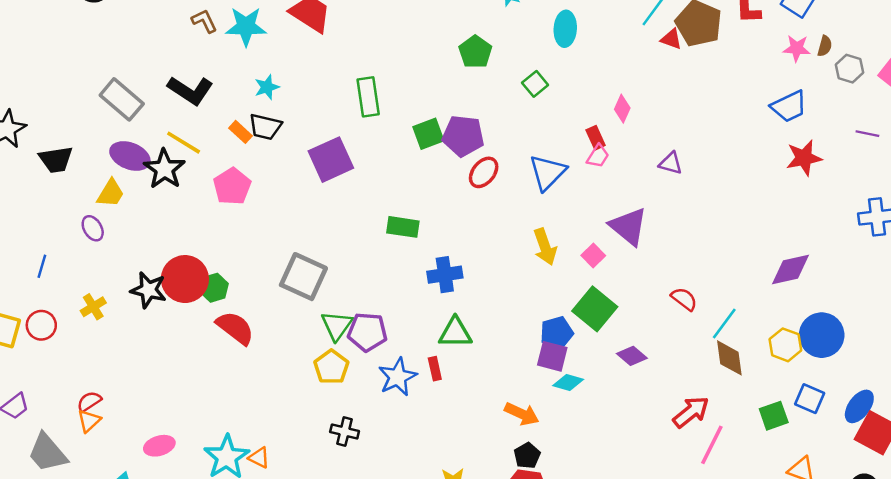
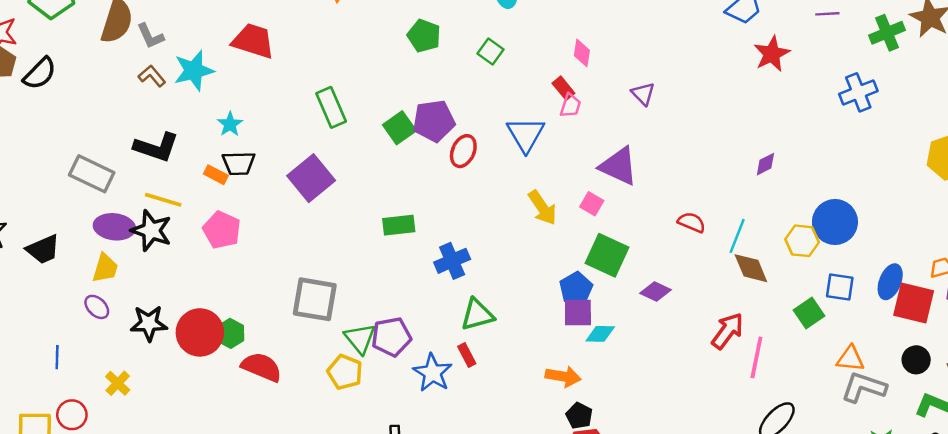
purple triangle: (671, 163) -> (643, 94), turned 45
purple diamond: (790, 269) -> (765, 164), moved, size x0.6
black star: (148, 290) -> (149, 323), moved
yellow pentagon: (331, 367) -> (345, 372), moved

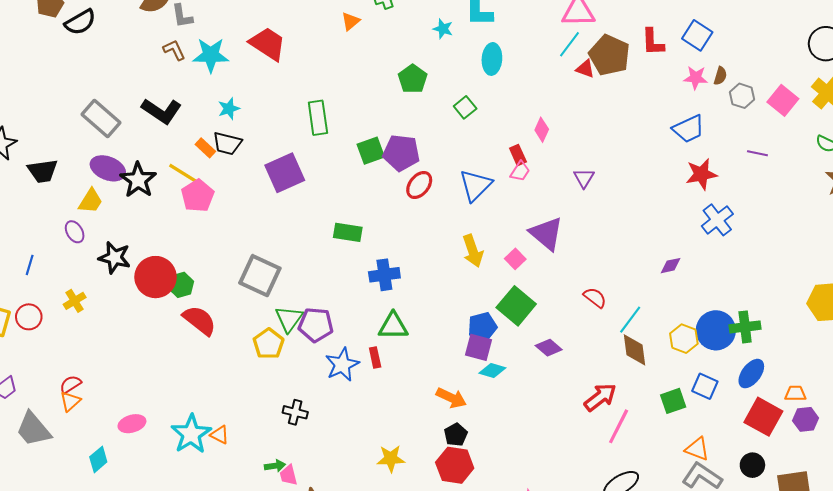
green cross: (887, 33) -> (745, 327), moved
blue cross: (858, 92) -> (717, 220), moved, turned -32
yellow line: (163, 200) -> (184, 174), moved
blue ellipse: (890, 282) -> (751, 374), moved

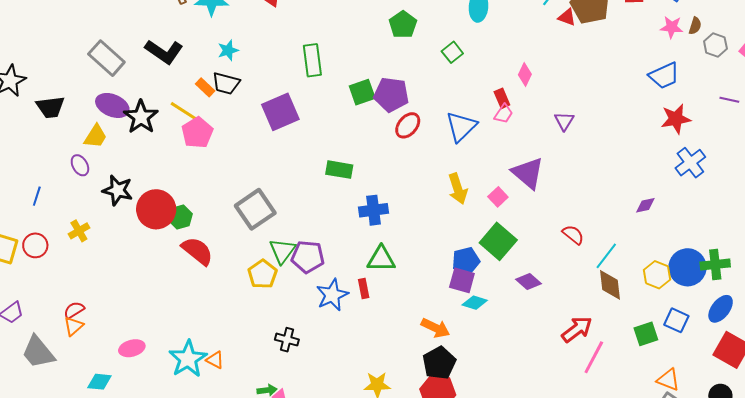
gray square: (260, 276) -> (255, 209), turned 30
black pentagon: (456, 435) -> (439, 363), size x1.5
cyan diamond: (98, 459) -> (99, 382), turned 45

